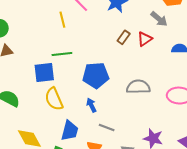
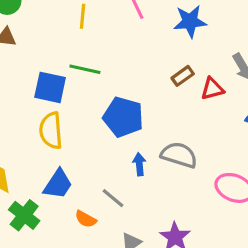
yellow line: (62, 20) -> (83, 16), moved
blue arrow: (91, 105) -> (139, 164), moved

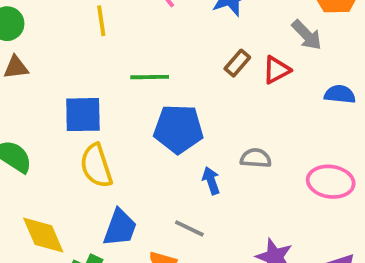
green line: (85, 69) -> (150, 77), moved
gray semicircle: (179, 155) -> (256, 158), size x0.7

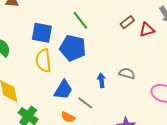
green line: (150, 77) -> (80, 20), turned 42
blue pentagon: (178, 129) -> (73, 48), moved
blue trapezoid: (120, 228) -> (63, 90), moved

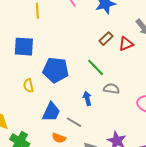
green line: (80, 20) -> (96, 67), moved
blue square: (42, 33) -> (24, 47), moved
yellow semicircle: (43, 61) -> (28, 86), size x0.6

